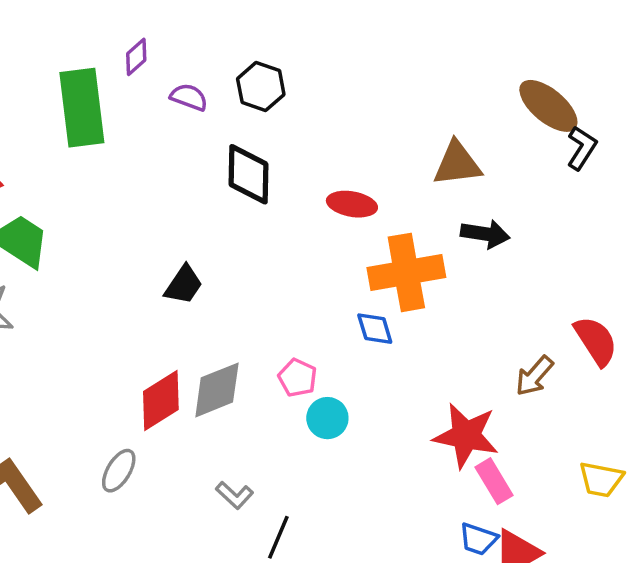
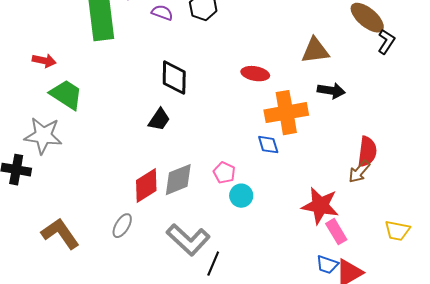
black diamond: (249, 174) -> (174, 78), moved
red semicircle: (596, 341) -> (367, 152), moved, turned 40
gray L-shape: (234, 495) -> (188, 240), size x2.0

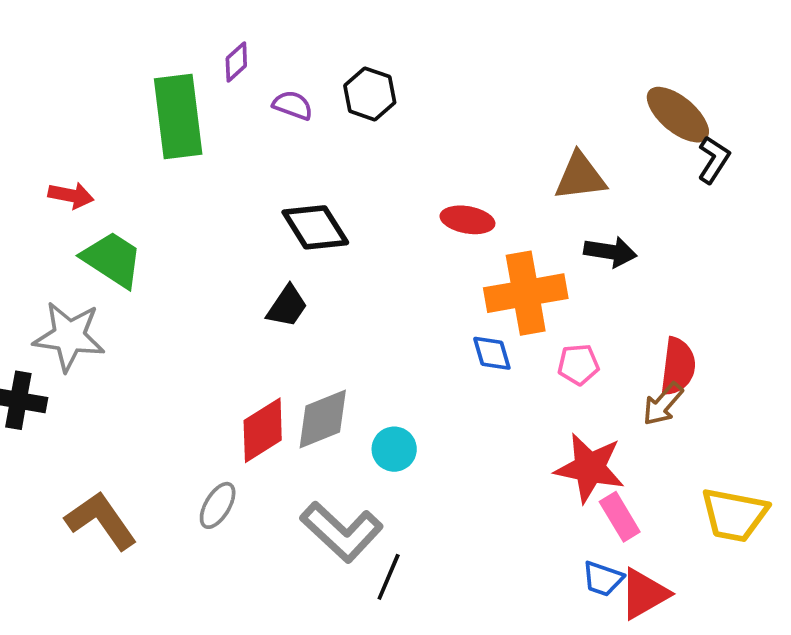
black diamond: (174, 78) -> (315, 227), turned -33
pink pentagon: (224, 173) -> (578, 365), moved, turned -30
cyan circle: (241, 196) -> (394, 449), moved
yellow trapezoid: (397, 231) -> (734, 515), size x1.4

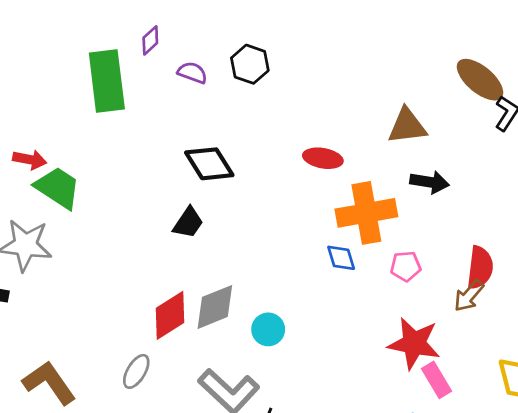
red arrow: (71, 195) -> (30, 160), moved

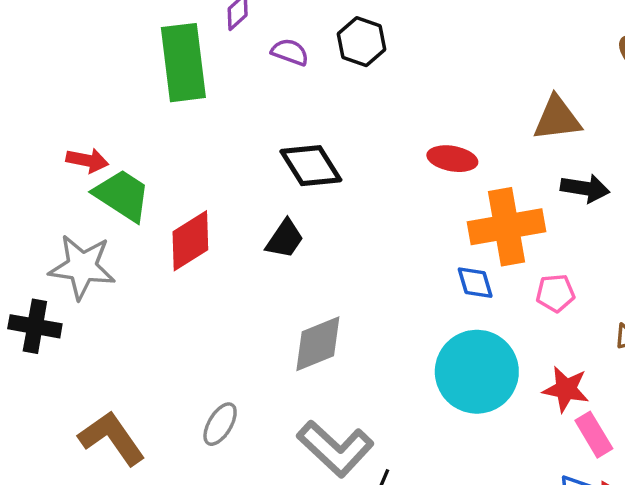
red diamond: (170, 315) -> (190, 241), moved
cyan circle: (268, 329) -> (477, 372), moved, size x2.0
red star: (414, 343) -> (566, 389), size x0.7

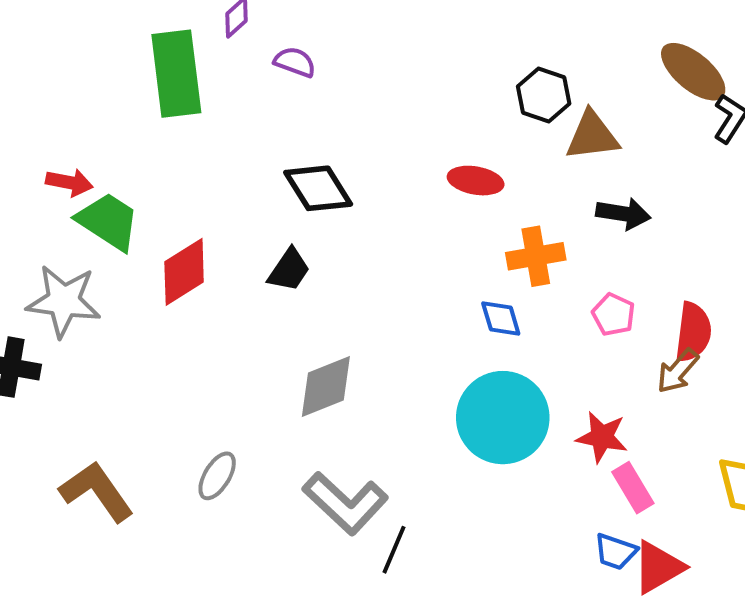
black hexagon: (362, 42) -> (544, 95), moved
orange cross: (507, 227) -> (536, 256), size x0.7
pink pentagon: (555, 293) -> (614, 315), moved, turned 30

